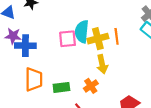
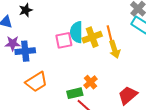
yellow arrow: (102, 64) -> (114, 49), moved
orange trapezoid: (34, 79) -> (36, 82), turned 65
green rectangle: (61, 87) -> (75, 93), moved

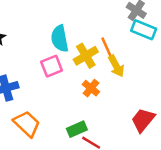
cyan semicircle: (76, 32) -> (60, 39), moved
orange trapezoid: (36, 82) -> (27, 124), turned -95
orange cross: (90, 82) -> (91, 88), moved

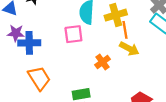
yellow cross: (86, 56) -> (116, 15), moved
yellow arrow: (116, 66) -> (129, 49), turned -48

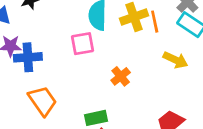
orange line: (125, 30) -> (155, 22), moved
yellow arrow: (129, 49) -> (175, 60), moved

